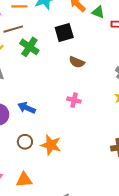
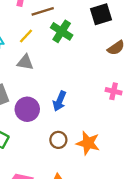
brown semicircle: (77, 62) -> (116, 48), turned -56
blue arrow: (27, 108) -> (60, 101), turned -90

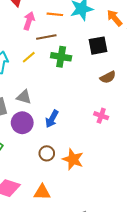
green cross: (62, 31) -> (61, 57), turned -30
gray triangle: (25, 62) -> (24, 97), moved

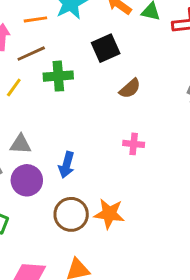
brown circle: (47, 153) -> (71, 214), size x1.5

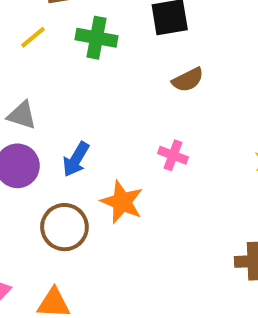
orange star: (109, 214) -> (122, 202), moved

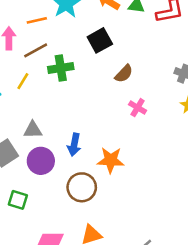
pink cross: (173, 155) -> (138, 108), moved, turned 30

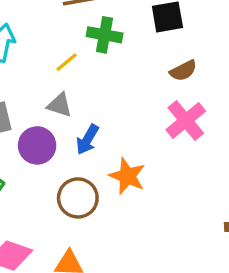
yellow line: (23, 81) -> (67, 62), moved
pink cross: (138, 108) -> (186, 120), size x1.6
gray triangle: (33, 130) -> (60, 105), moved

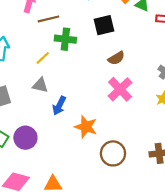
purple circle: (37, 145) -> (25, 138), moved
brown circle: (78, 198) -> (113, 153), moved

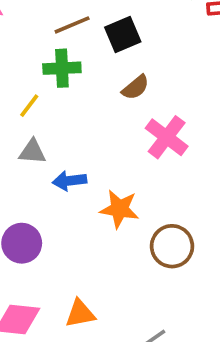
brown line: (49, 19) -> (72, 25), moved
brown semicircle: (116, 58) -> (136, 87), moved
blue arrow: (59, 106) -> (69, 181), turned 66

